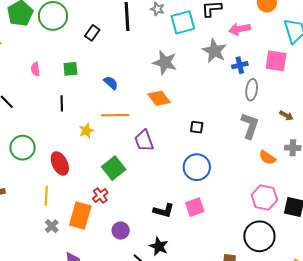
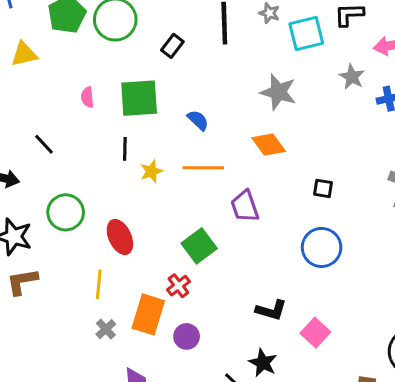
gray star: (214, 51) -> (352, 77), size x0.7
green square: (70, 69) -> (139, 98), size x1.8
yellow star: (86, 131) -> (151, 171), moved
pink square: (195, 207) -> (315, 333), moved, turned -30
purple circle: (121, 231) -> (187, 336), moved

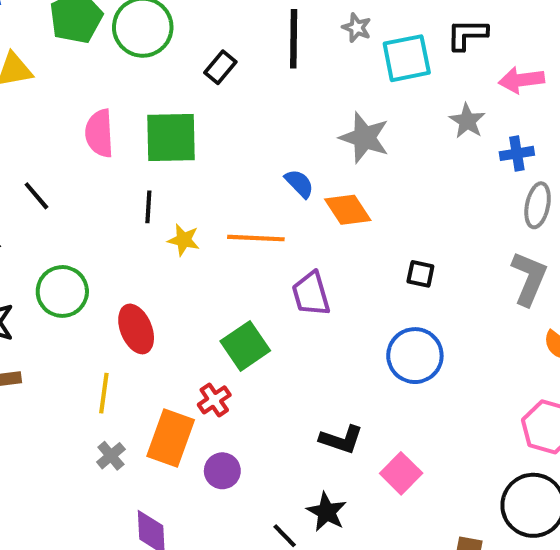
pink semicircle: (87, 97) -> (99, 133), size x1.6
blue semicircle: (198, 120) -> (299, 183), moved
yellow star: (151, 171) -> (184, 240), turned 30

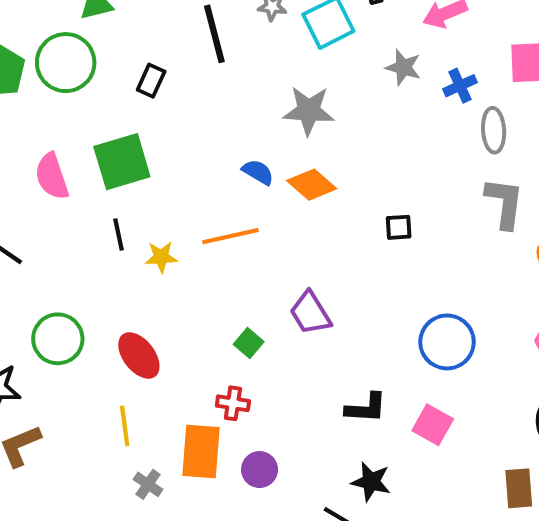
purple trapezoid: (311, 294) -> (310, 313), moved
green square: (245, 346) -> (249, 343), size x0.6
blue circle: (415, 356) -> (447, 342), moved
red cross: (214, 400) -> (233, 403), turned -32

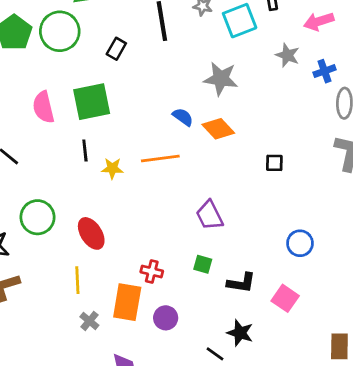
blue circle: (447, 342) -> (300, 243), size x0.7
green square: (249, 343) -> (203, 264), moved, turned -30

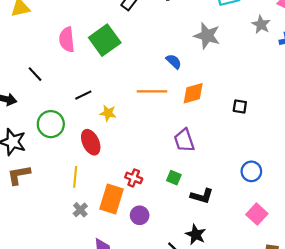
green square: (92, 102) -> (105, 40), turned -32
orange diamond: (218, 129) -> (193, 93), moved, turned -70
black line: (85, 151) -> (83, 95), moved, turned 63
yellow star: (112, 168) -> (108, 113), moved
pink square: (285, 298) -> (257, 214), moved

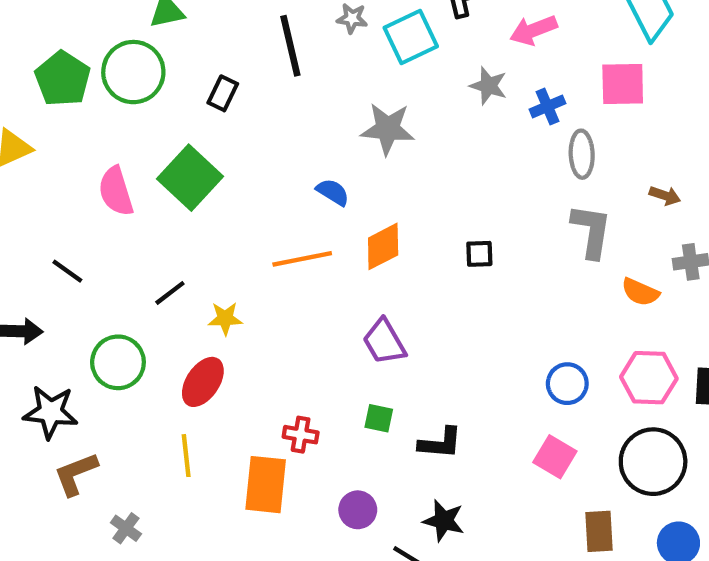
red ellipse: (91, 142) -> (203, 382), turned 70
blue circle: (251, 171) -> (567, 384), moved
gray cross: (80, 210) -> (126, 528), moved
purple circle: (140, 215) -> (358, 510), moved

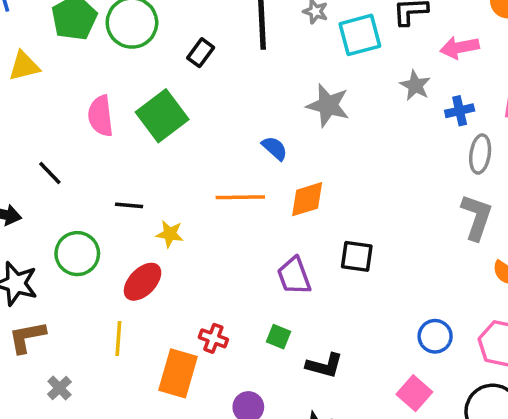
black square: (479, 254) -> (357, 256), moved, size x1.4
black line: (170, 293) -> (129, 205), turned 32

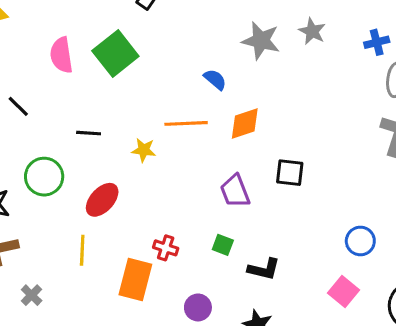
gray star: (415, 85) -> (312, 31), moved
yellow star: (170, 234) -> (144, 150), moved

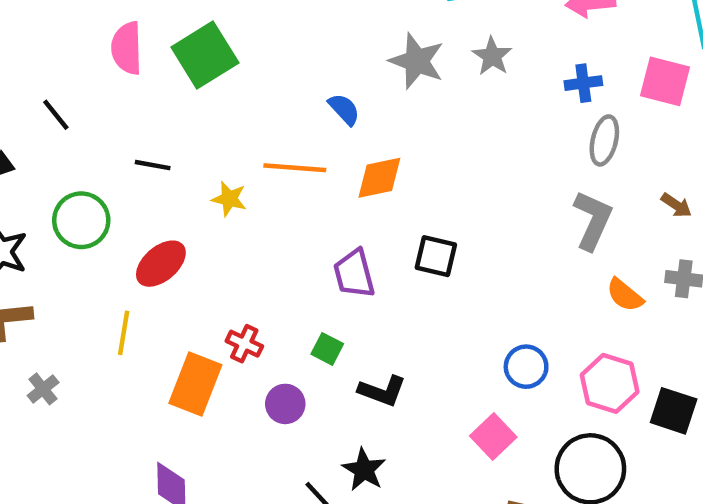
purple circle: (198, 307) -> (285, 404), moved

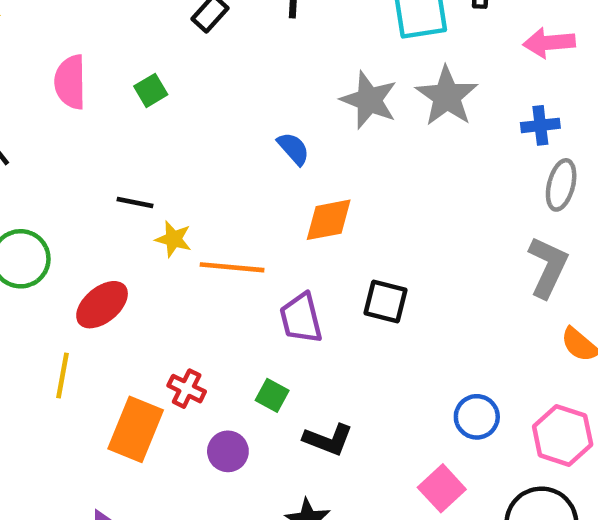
green square: (205, 55) -> (151, 90), size x0.5
gray star: (492, 56) -> (447, 96), size x1.5
black line: (153, 165) -> (135, 202), moved
orange line: (295, 168) -> (232, 267), moved

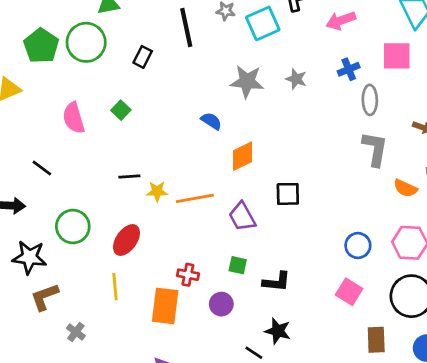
gray star: (447, 96) -> (296, 79), moved, size x0.6

